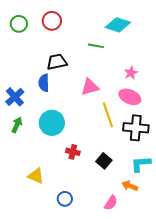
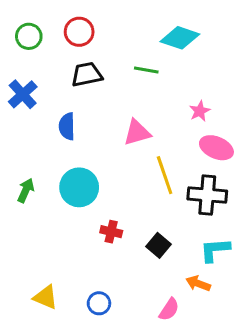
black trapezoid: (57, 62) -> (87, 74), moved
blue cross: (15, 97) -> (23, 94), moved
pink ellipse: (130, 97) -> (216, 148), moved
yellow triangle: (36, 176) -> (46, 297), moved

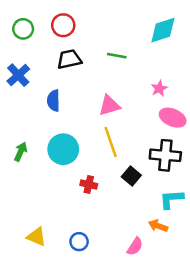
cyan diamond: (180, 38) -> (163, 30), moved, turned -36
yellow line: (165, 175) -> (111, 142), moved
black square: (158, 245) -> (131, 176), moved

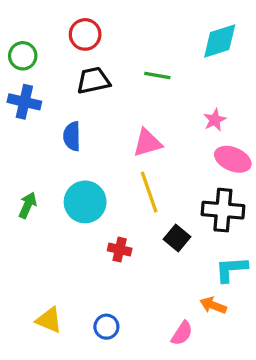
green circle: (23, 29) -> (23, 56), moved
blue cross: (18, 75) -> (24, 102), turned -35

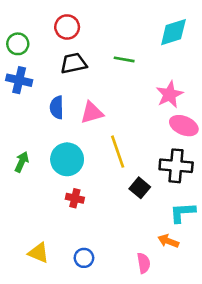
pink star: (215, 120) -> (170, 94), size x1.5
pink triangle: (147, 143) -> (92, 113), moved
red cross: (120, 250) -> (75, 198), moved
pink semicircle: (182, 333) -> (144, 263), turned -42

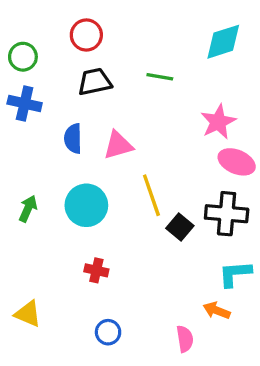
black square: (140, 188) -> (180, 227), moved
red cross: (75, 198) -> (96, 270), moved
yellow triangle: (39, 253) -> (28, 314), moved

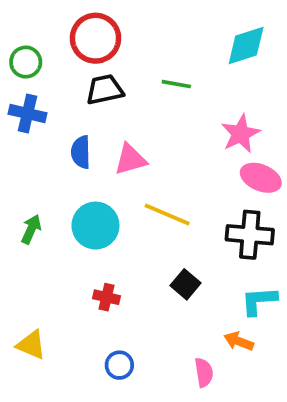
red circle: (86, 35) -> (95, 38), size x1.4
yellow line: (151, 195) -> (167, 214), turned -48
black square: (180, 227) -> (185, 284), moved

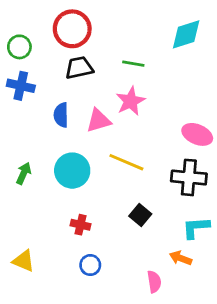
pink star: (241, 134) -> (131, 101), moved
blue circle: (119, 365) -> (90, 265), moved

